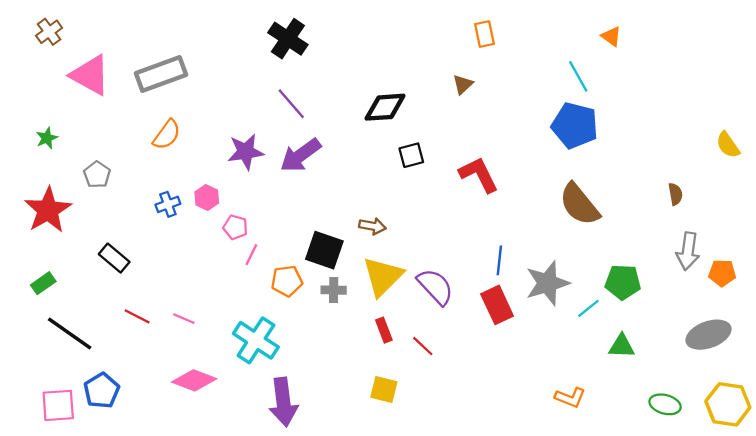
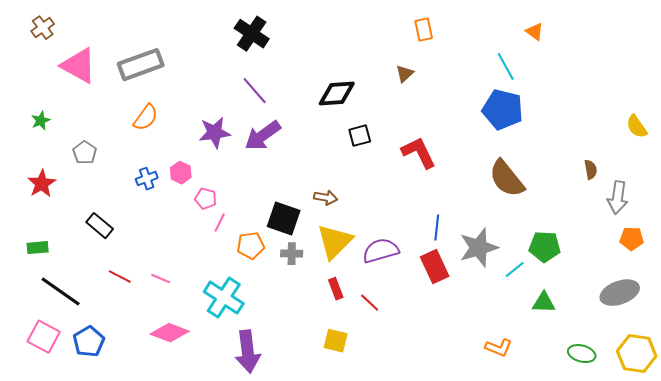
red star: (48, 210) -> (42, 184), size x0.7
gray arrow: (688, 251) -> (618, 198), moved
green rectangle: (43, 283) -> (38, 248), turned 30
purple semicircle: (435, 287) -> (381, 251), turned -63
pink square: (58, 405) -> (44, 337), moved, turned 32

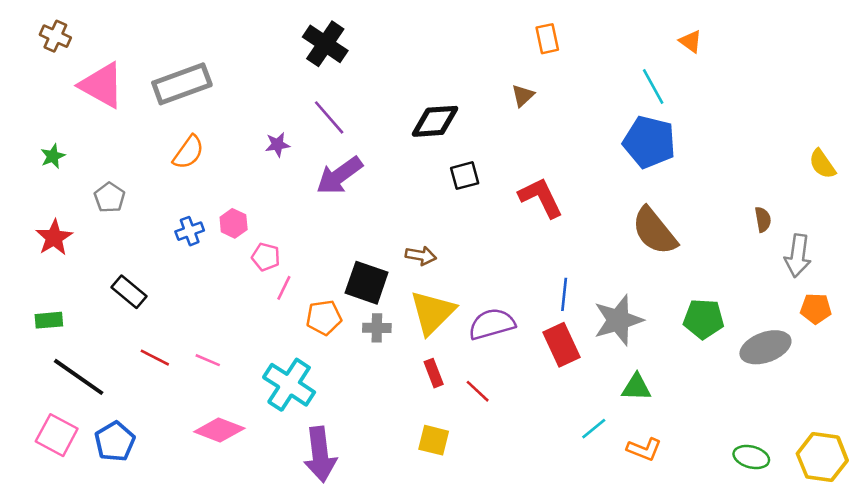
brown cross: (43, 28) -> (55, 36), turned -30
purple star: (215, 133) -> (277, 145), moved, size x0.6
cyan line: (515, 270) -> (594, 429), moved
gray ellipse: (620, 293) -> (765, 347), moved
green triangle: (544, 303) -> (636, 387), moved

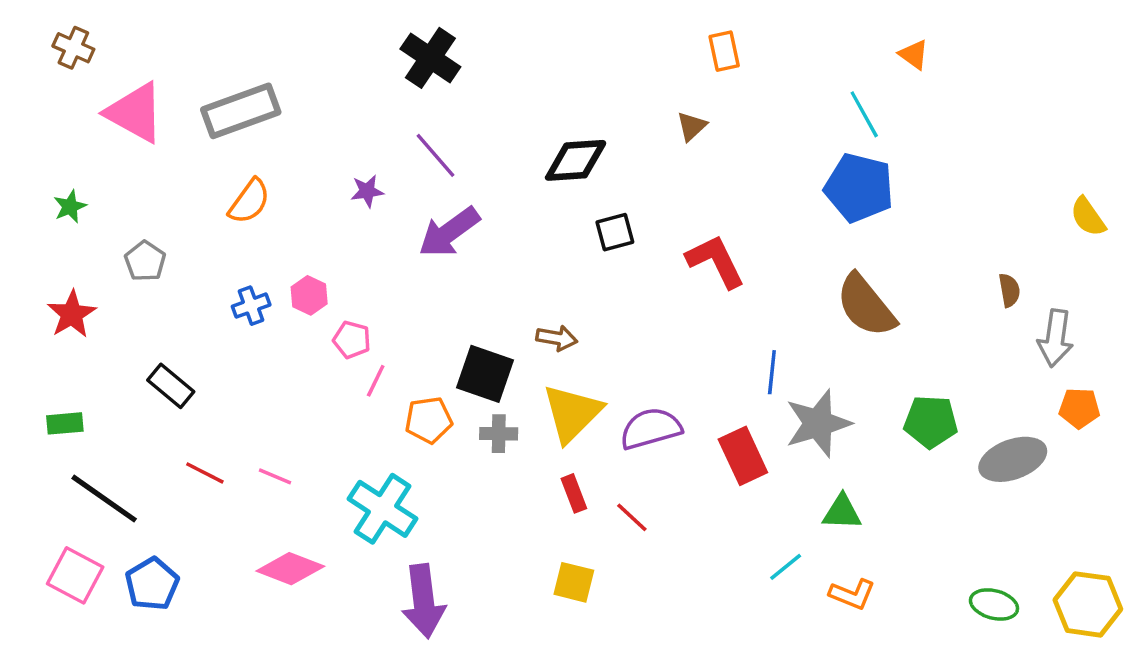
blue line: (564, 294) -> (772, 372), moved

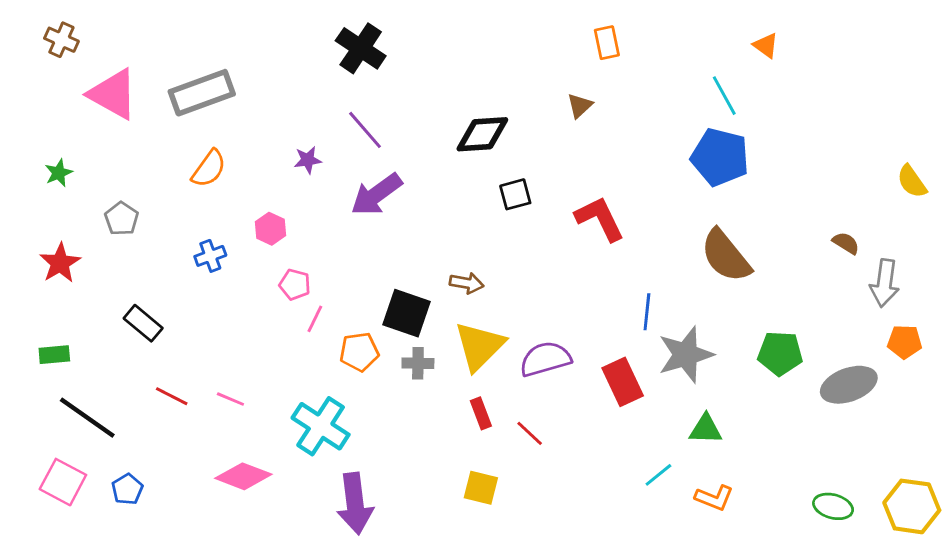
brown semicircle: (1009, 290) -> (846, 243), turned -48
pink hexagon: (309, 295) -> (270, 229), moved
blue pentagon: (152, 584) -> (127, 489), size x0.7

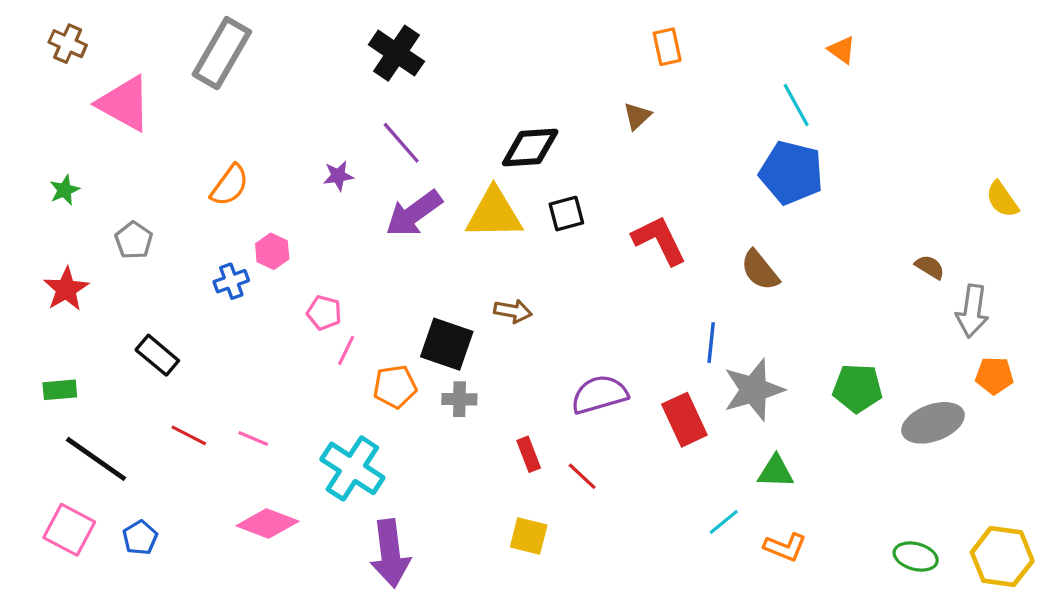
gray rectangle: (202, 93) -> (222, 53), moved, turned -40
pink hexagon: (270, 229) -> (272, 251), moved
brown semicircle: (726, 256) -> (760, 270), moved, size x0.7
yellow triangle: (479, 346) -> (494, 214), moved, turned 44

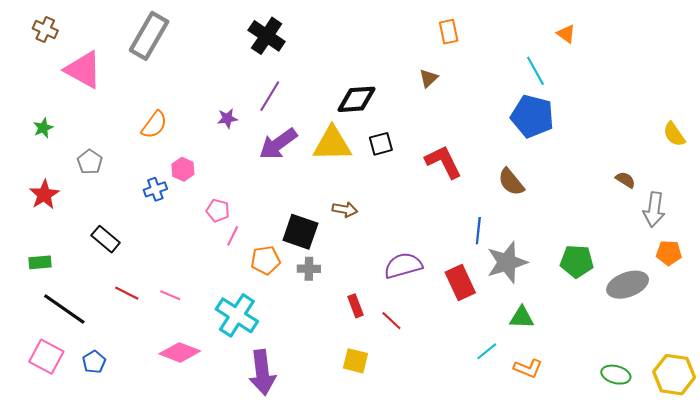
purple line: (401, 143) -> (270, 96), turned 72

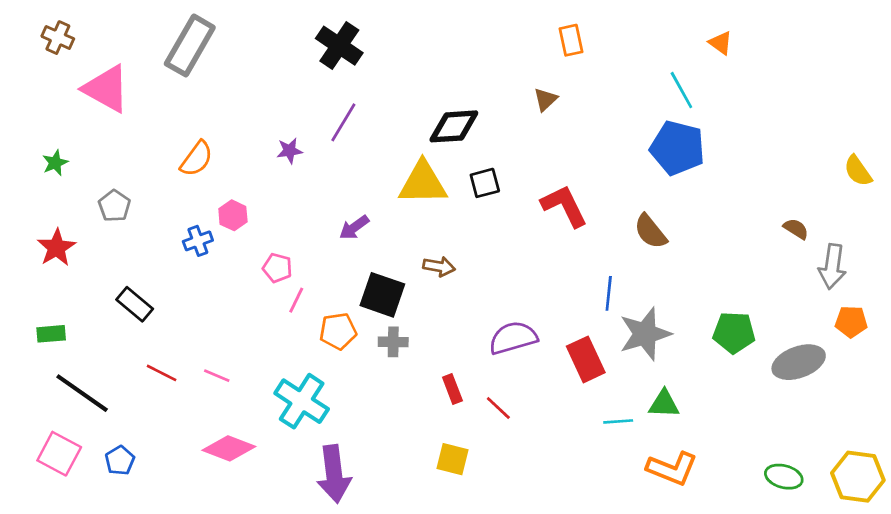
purple arrow: (278, 144) -> (354, 227), moved, size x0.6
cyan line: (487, 351) -> (618, 421), moved, turned 35
orange L-shape: (528, 368) -> (672, 469), size x1.4

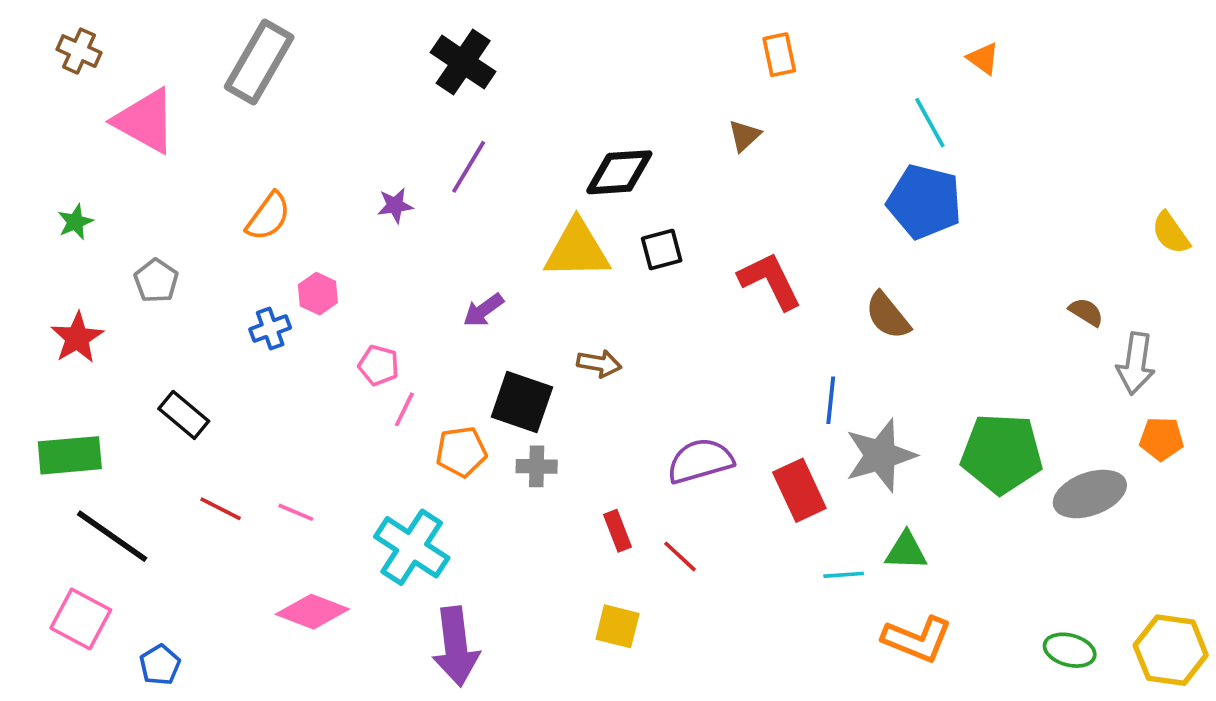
green pentagon: (734, 332) -> (1002, 454), size x1.4
green rectangle: (51, 334) -> (70, 455), size x1.6
blue pentagon: (120, 460) -> (160, 665), moved

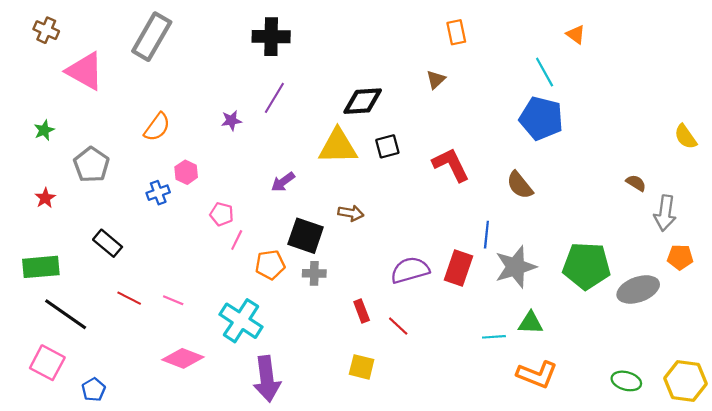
black cross: (463, 62) -> (271, 37), turned -33
gray pentagon: (156, 281) -> (91, 165), size x1.4
red star: (77, 338) -> (45, 198), size x0.7
red rectangle: (799, 490) -> (458, 268), moved, turned 44

